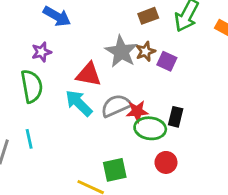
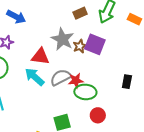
brown star: (145, 51) -> (80, 46), moved
purple square: (167, 61) -> (95, 44), size x1.5
black rectangle: (176, 117) -> (127, 82), moved

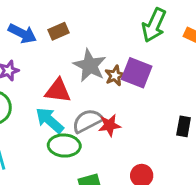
brown rectangle: (80, 13) -> (59, 31), moved
green ellipse: (85, 92) -> (64, 146), moved

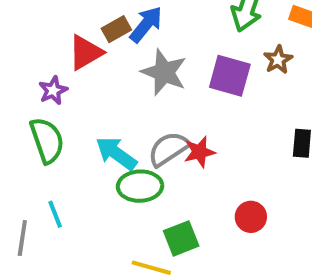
blue arrow: (22, 33) -> (146, 24), moved, turned -72
brown star: (115, 76) -> (278, 60), moved
red triangle: (58, 91) -> (86, 53), moved, turned -32

